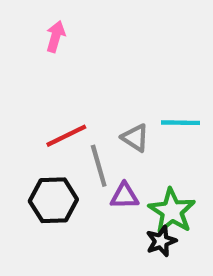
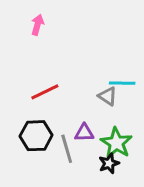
gray triangle: (135, 138) -> (108, 96), moved
gray line: (99, 166) -> (67, 149), moved

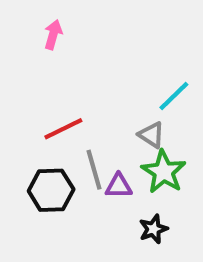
cyan line: (122, 83) -> (174, 96), moved, turned -45
green star: (116, 143) -> (164, 172), moved
gray line: (67, 149) -> (94, 170), moved

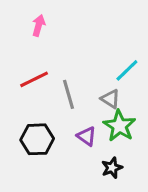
red line: (63, 129) -> (34, 79), moved
gray line: (94, 170) -> (69, 94), moved
purple triangle: (119, 186) -> (87, 136), turned 36

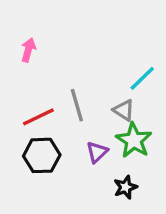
pink arrow: (39, 25) -> (28, 50), moved
red line: (34, 79) -> (38, 117), moved
purple triangle: (87, 136) -> (97, 152), turned 42

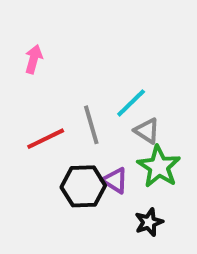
cyan line: (142, 78) -> (131, 103), moved
purple triangle: (97, 152) -> (115, 180), turned -45
black hexagon: (42, 155) -> (83, 186), moved

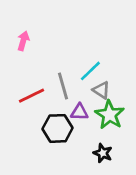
purple triangle: (115, 180) -> (79, 112), moved, turned -30
black star: (149, 222) -> (103, 153), turned -30

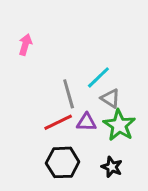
red line: (32, 96) -> (58, 122), moved
black hexagon: (58, 128) -> (63, 162), moved

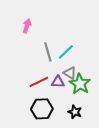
pink arrow: (25, 45) -> (27, 26), moved
gray line: (69, 94) -> (48, 52), moved
gray triangle: (110, 98) -> (70, 73), moved

